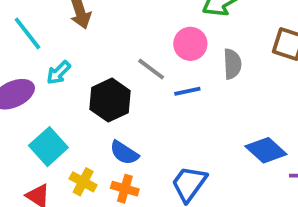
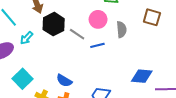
black hexagon: (110, 100) -> (54, 24), moved
blue diamond: (266, 150) -> (142, 76), turned -35

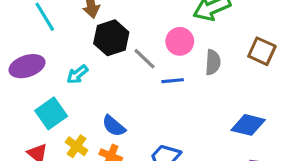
cyan arrow: (26, 38) -> (77, 74), moved
blue diamond: (142, 76) -> (248, 125), moved

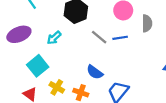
gray line: (144, 59) -> (99, 37), moved
blue semicircle: (114, 126) -> (95, 72), moved

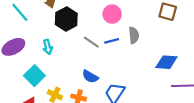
gray semicircle: (147, 23) -> (134, 35), moved
cyan arrow: (54, 38) -> (48, 47), turned -56

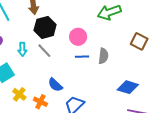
pink circle: (112, 14) -> (78, 37), moved
gray line: (91, 42) -> (44, 51), moved

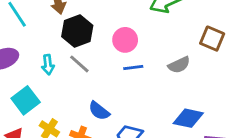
gray semicircle: (103, 56) -> (179, 65), moved, turned 63
blue diamond: (128, 87) -> (188, 118), moved

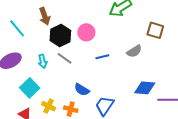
pink circle: (125, 40) -> (86, 32), moved

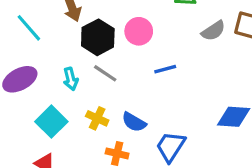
gray semicircle: (134, 51) -> (213, 31), moved
yellow cross: (49, 106) -> (97, 118), moved

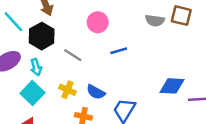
gray semicircle: (213, 31) -> (155, 20), turned 42
black hexagon: (98, 37) -> (42, 36), moved
cyan arrow: (71, 79) -> (36, 67), moved

